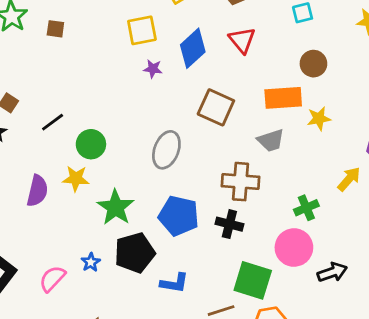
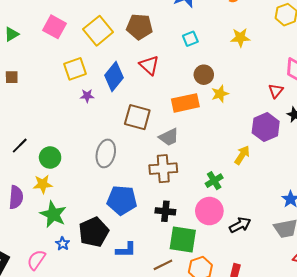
yellow star: (319, 119) -> (220, 94), moved
gray trapezoid: (271, 140) -> (169, 137), moved
green star: (116, 207) -> (53, 214), moved
black cross: (229, 224) -> (165, 211), moved

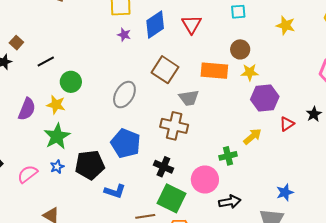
red triangle: (276, 91) -> (287, 124), moved
purple hexagon: (266, 127) -> (265, 98), moved
green cross: (214, 181) -> (228, 156), moved

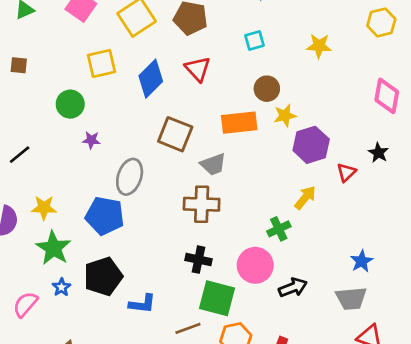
purple star: (124, 35) -> (91, 140), moved
green circle: (71, 82) -> (70, 104), moved
blue pentagon: (126, 143) -> (105, 216), moved

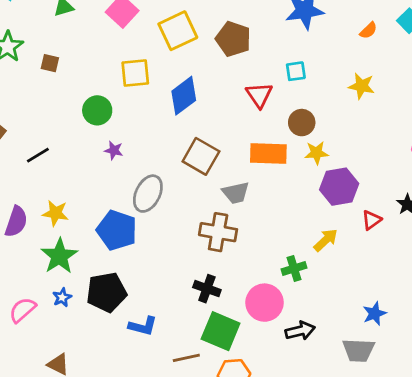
red triangle: (198, 69) -> (259, 95), moved

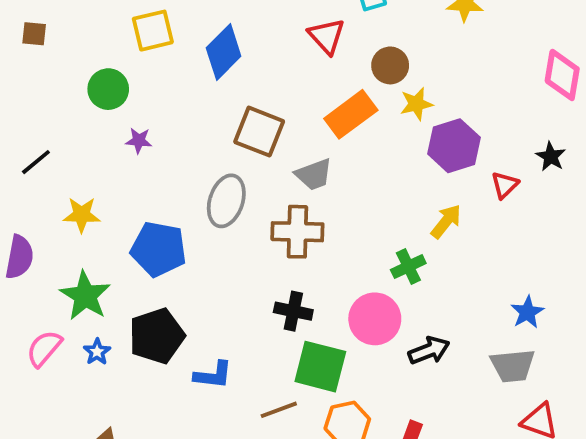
orange rectangle: (268, 154) -> (351, 114), turned -30
gray ellipse: (148, 194) -> (226, 201), moved
yellow star: (55, 213) -> (82, 215), moved
pink semicircle: (22, 310) -> (44, 348), moved

